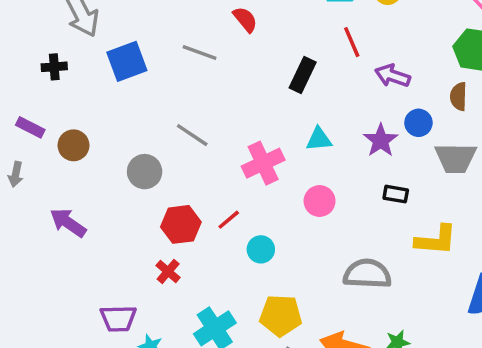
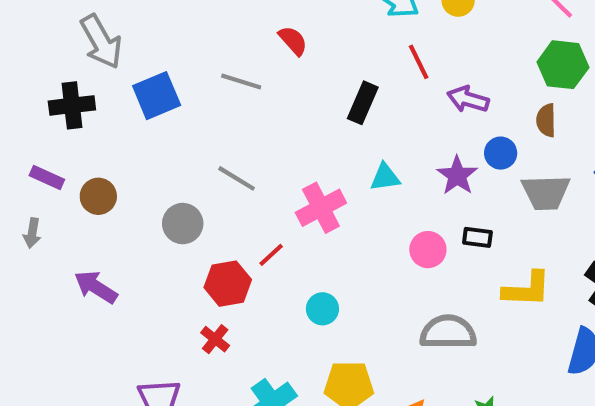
black cross: (54, 67) -> (72, 105), size x1.5
pink circle: (320, 201) -> (428, 250), moved
red line: (229, 220) -> (271, 255), moved

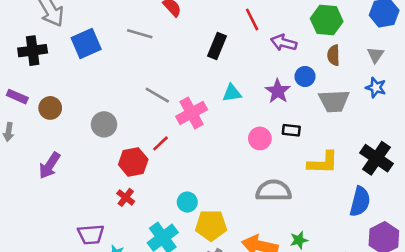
green hexagon: (563, 65) -> (327, 20), moved
gray line: (237, 178) -> (157, 95), moved
purple arrow: (96, 287) -> (49, 166), turned -88
cyan circle: (322, 309) -> (187, 202), moved

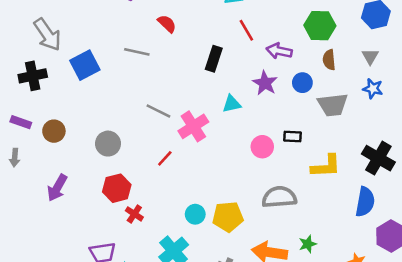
purple star: (278, 91) -> (265, 83), moved
red hexagon: (133, 162) -> (117, 188), moved
yellow pentagon: (211, 225) -> (228, 217), moved

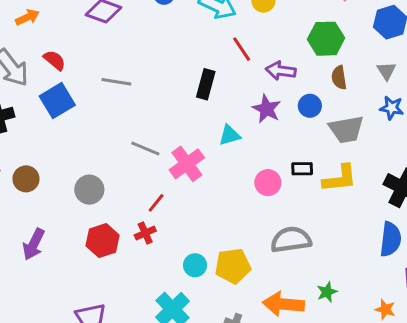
red semicircle: (167, 24) -> (55, 60), moved
yellow L-shape: (326, 166) -> (340, 179), moved
red cross: (134, 214) -> (145, 233), moved, turned 36

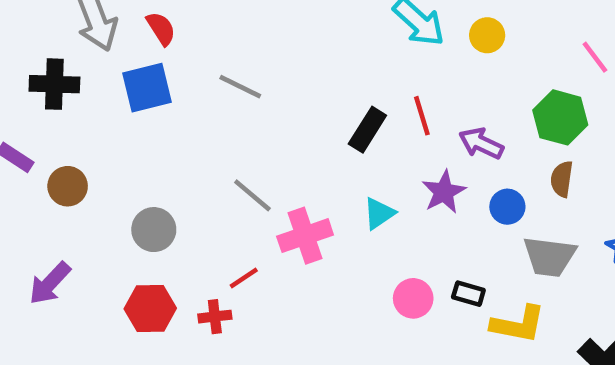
red line: (242, 49) -> (422, 116), moved
cyan triangle: (230, 135) -> (379, 213), turned -35

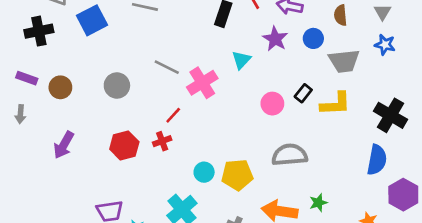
gray circle: (154, 230) -> (117, 85), moved
black rectangle: (468, 294) -> (303, 93), turned -54

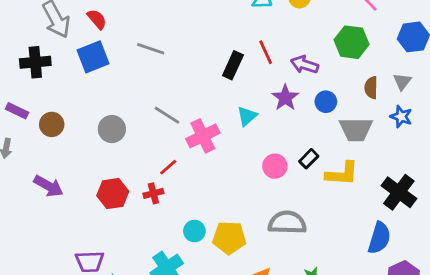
brown semicircle: (340, 15) -> (371, 88), moved
purple arrow: (64, 145) -> (48, 186), turned -96

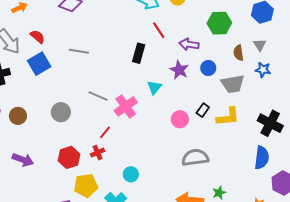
red line: (266, 52) -> (159, 30), moved
yellow pentagon: (229, 238) -> (86, 185), moved

